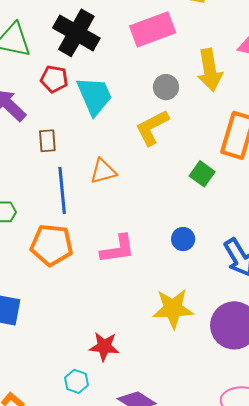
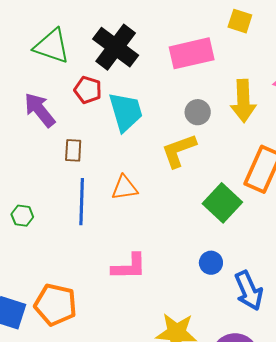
green square: (202, 174) -> (222, 203), size x1.5
blue circle: (183, 239) -> (211, 263), moved
orange pentagon: (52, 245) -> (55, 305), moved

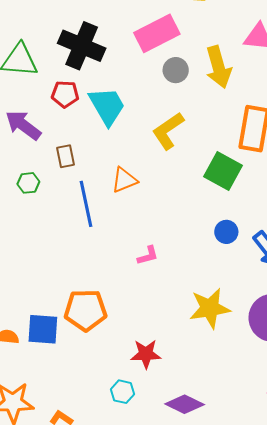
gray circle: (198, 112) -> (176, 70), moved
green hexagon: (22, 216) -> (28, 183), moved
pink L-shape: (129, 267) -> (148, 256), size x0.6

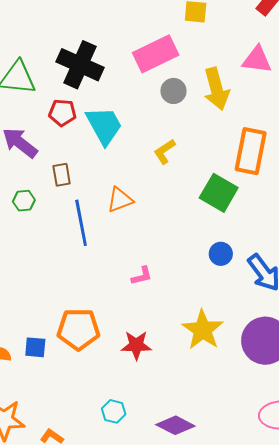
yellow L-shape: (168, 131) -> (165, 152), size x0.7
yellow star: (210, 308) -> (203, 330), turned -30
blue square: (43, 329) -> (35, 347), size x0.7
red star: (146, 354) -> (136, 345), moved

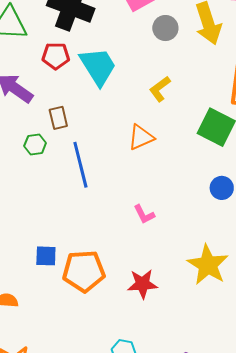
orange triangle: (120, 200) -> (141, 137), moved
green hexagon: (24, 201) -> (35, 145), moved
pink L-shape: (142, 276) -> (144, 214), turned 80
blue square: (35, 347) -> (46, 256), moved

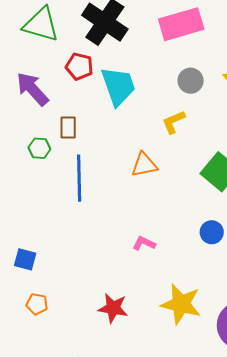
gray circle: (165, 28) -> (191, 81), moved
pink L-shape: (144, 214) -> (144, 243), moved, turned 130
yellow star: (208, 265) -> (181, 304), turned -30
orange pentagon: (84, 271) -> (37, 304), moved, size x0.5

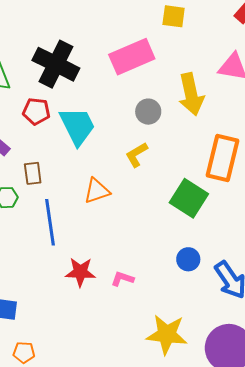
orange triangle: (144, 165) -> (97, 191), moved
red star: (113, 308) -> (80, 272), moved

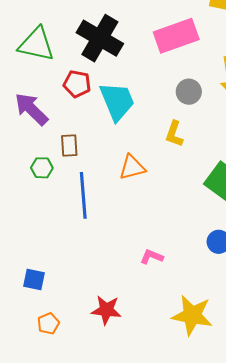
yellow L-shape: (137, 155) -> (174, 134), turned -44
red star: (80, 272) -> (106, 310), moved
orange pentagon: (24, 352) -> (48, 324), turned -30

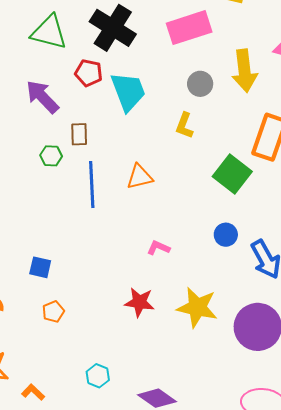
orange triangle: (132, 167) -> (140, 177), moved
red star: (106, 310) -> (139, 302), moved

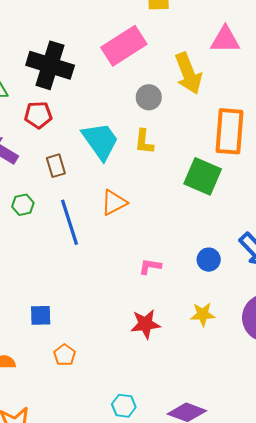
cyan trapezoid: (128, 91) -> (100, 141), moved
brown rectangle: (79, 134) -> (56, 166), moved
blue circle: (226, 235) -> (209, 260), moved
yellow star: (197, 307) -> (203, 314), size x0.6

